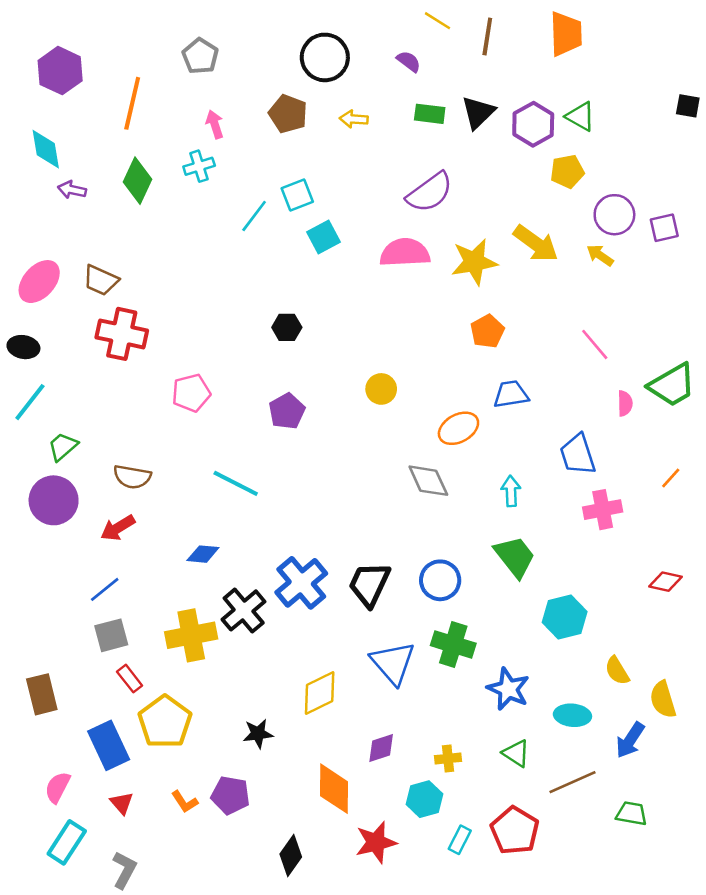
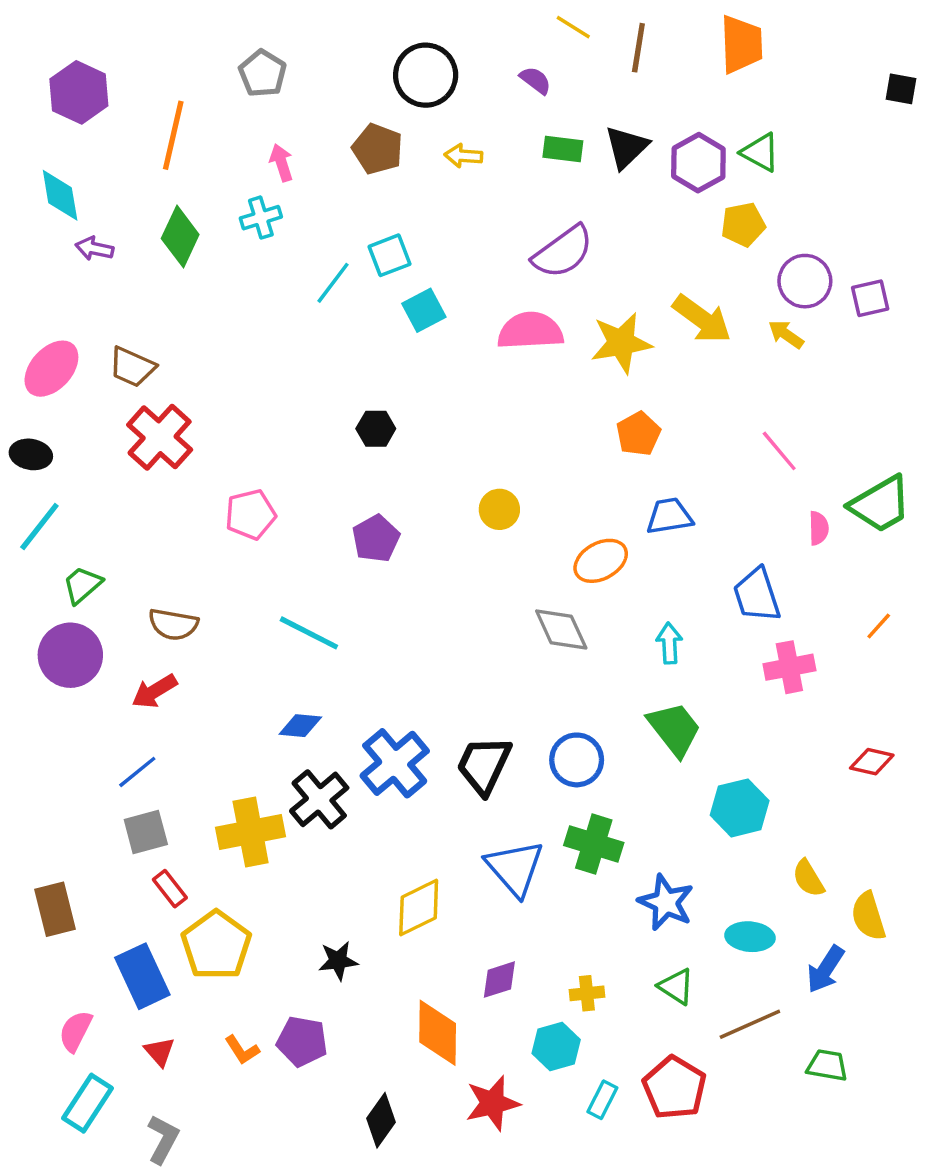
black square: (688, 106) -> (901, 89), moved
red cross: (122, 334) -> (160, 437), turned 30
blue diamond: (203, 554) -> (300, 726), moved

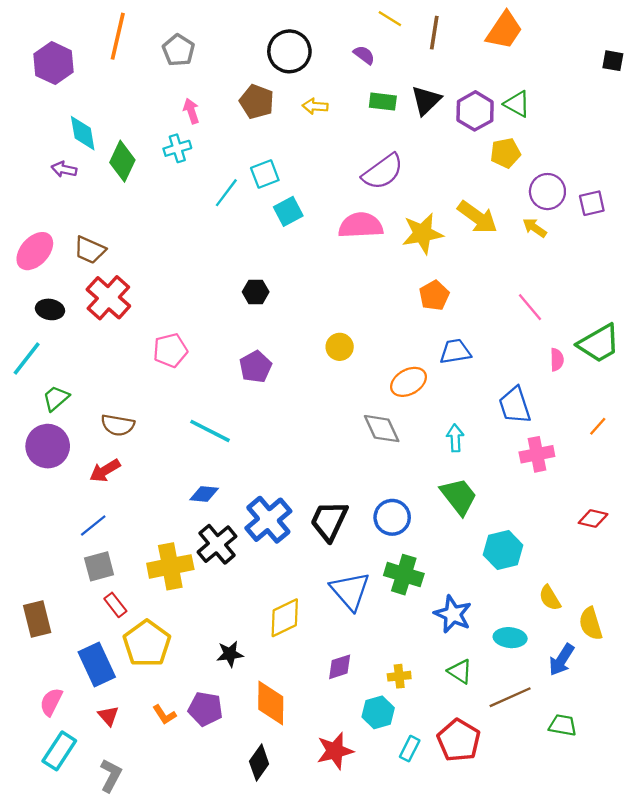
orange trapezoid: (741, 44) -> (504, 30), turned 36
orange line: (173, 135) -> (118, 36), moved
cyan diamond: (60, 195) -> (83, 133), moved
black ellipse: (31, 454) -> (50, 309), moved
orange diamond: (438, 1033) -> (271, 703), moved

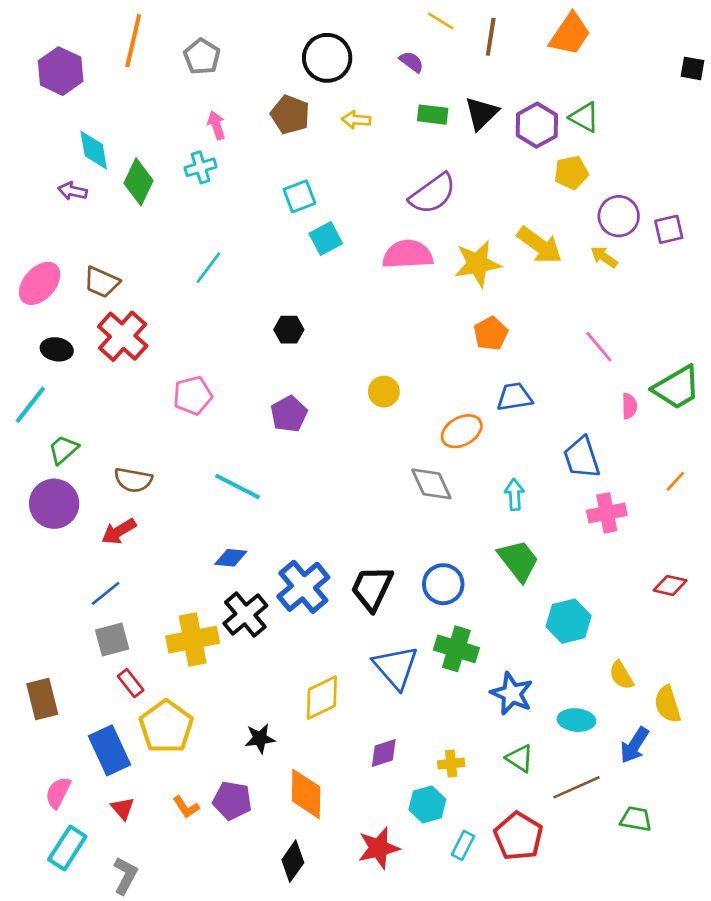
cyan line: (226, 193) -> (208, 268), moved

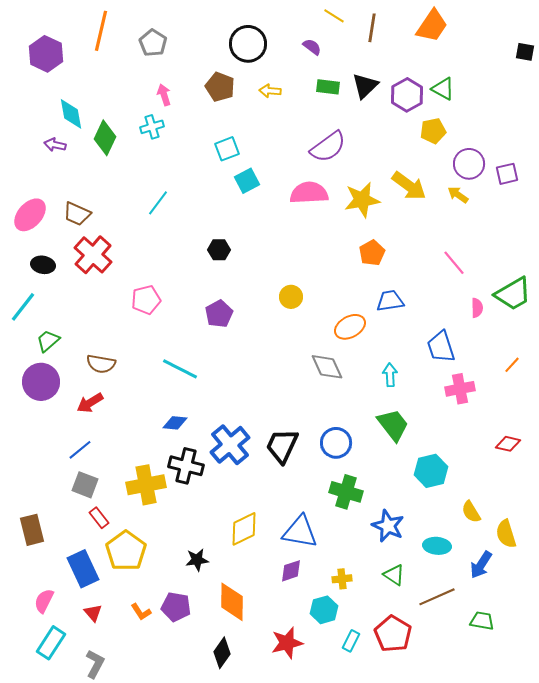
black cross: (245, 615) -> (186, 466), turned -36
gray square: (112, 640) -> (85, 485), turned 36
blue triangle: (396, 667) -> (300, 532), moved, turned -39

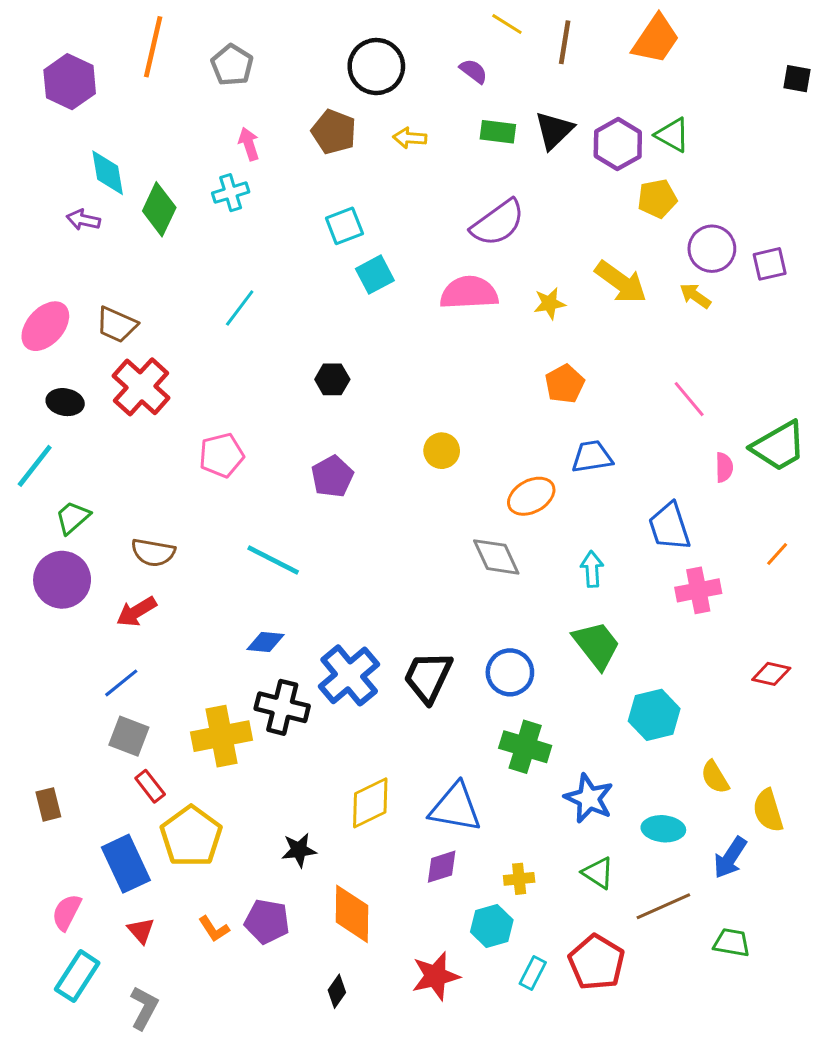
yellow star: (362, 200) -> (549, 303), size x0.6
brown rectangle: (32, 530) -> (48, 804), size x0.7
black diamond: (222, 653) -> (337, 991), size x0.7

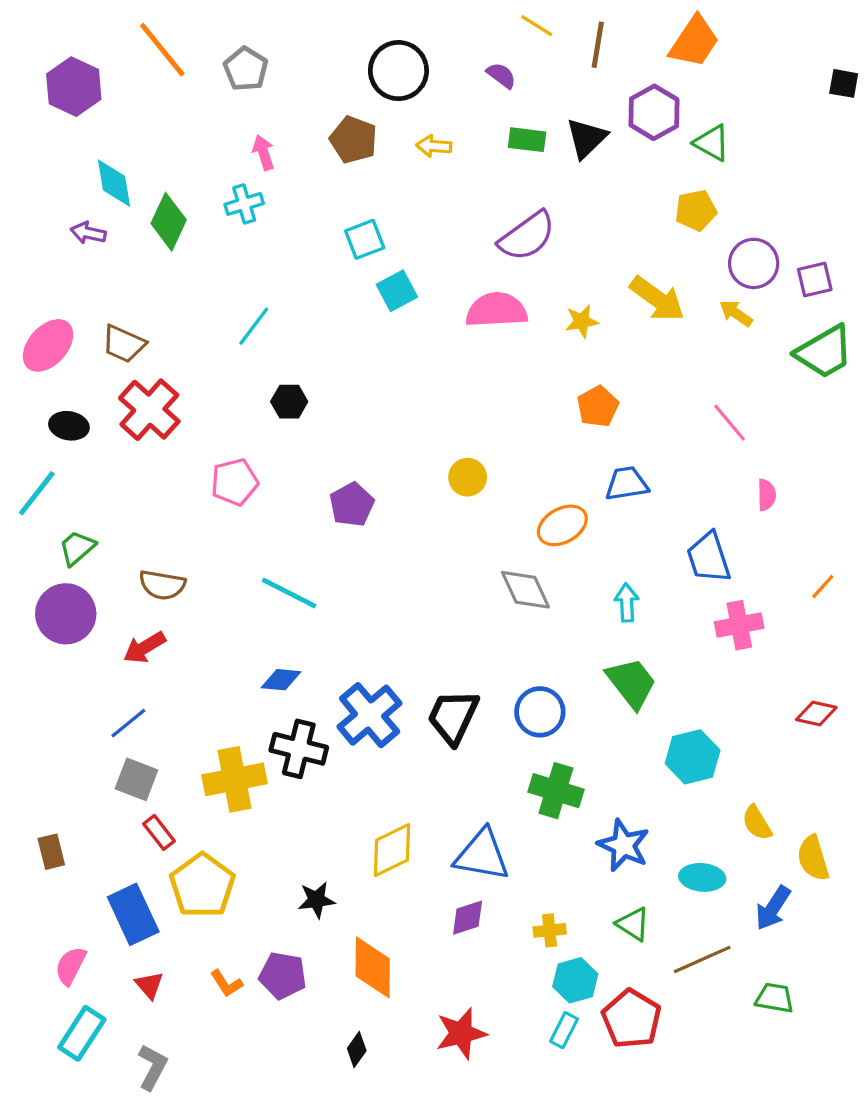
orange line: (153, 47) -> (162, 50), turned -52
purple hexagon: (618, 144) -> (654, 112), moved
black hexagon: (332, 379) -> (289, 402), moved
green trapezoid: (779, 446) -> (824, 352), moved
cyan hexagon: (492, 926) -> (575, 980), moved

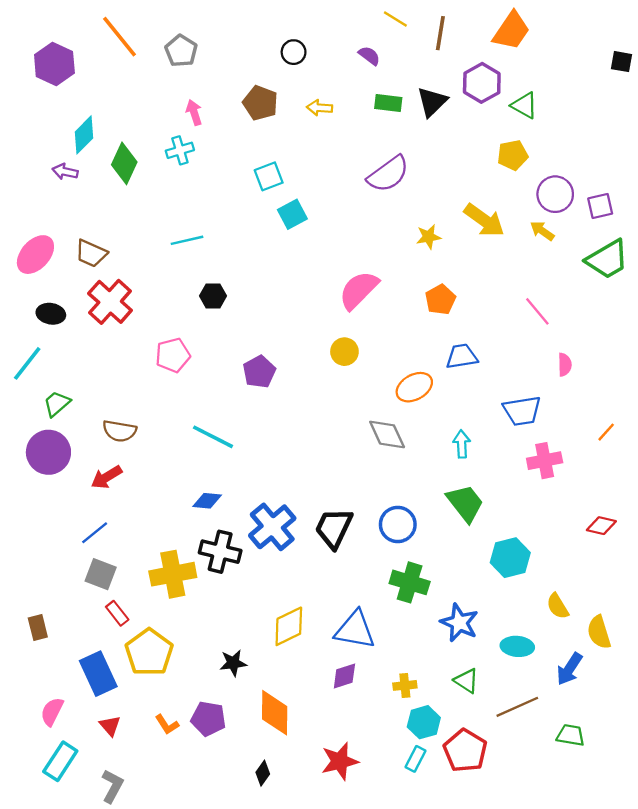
black circle: (398, 71) -> (294, 52), size x0.6
cyan diamond: (114, 183) -> (84, 135), turned 54
pink semicircle: (496, 310) -> (359, 290), moved, turned -42
cyan line: (254, 326) -> (187, 240), turned 40
blue trapezoid: (709, 558) -> (522, 411), turned -81

